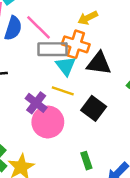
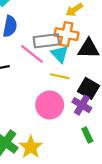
pink line: (39, 27) -> (32, 54), moved
purple cross: (36, 103) -> (82, 105), moved

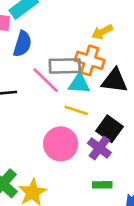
cyan triangle: (60, 54) -> (79, 84), turned -48
green rectangle: (87, 135) -> (102, 185), turned -72

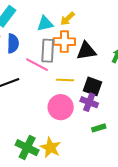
gray rectangle: (65, 66) -> (48, 51), turned -70
cyan triangle: (79, 84) -> (45, 24), moved

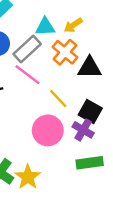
orange cross: (64, 42) -> (65, 52), turned 30
gray rectangle: (48, 51) -> (27, 49), moved, turned 35
yellow line: (65, 80) -> (58, 99), turned 36
green rectangle: (99, 128) -> (90, 163), size x1.5

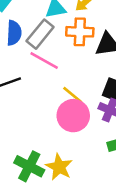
orange cross: (65, 52) -> (80, 32), turned -30
yellow line: (58, 99) -> (73, 95), moved

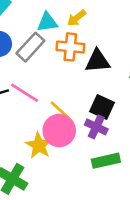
pink line: (44, 61) -> (25, 93), moved
yellow star: (59, 167) -> (39, 145), moved

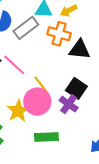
green rectangle: (106, 161) -> (46, 137), moved

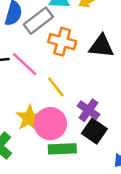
orange cross: (59, 34) -> (62, 42), moved
black square: (76, 88) -> (94, 131), moved
pink circle: (37, 102) -> (50, 124), moved

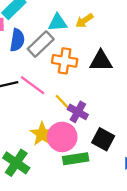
purple cross: (88, 110) -> (78, 112), moved

